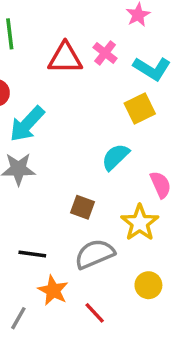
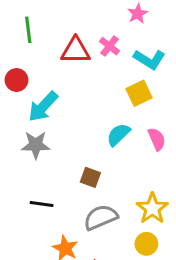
pink semicircle: (161, 185) -> (157, 139), moved
yellow star: (140, 223) -> (152, 208), moved
black line: (32, 254) -> (42, 204), moved

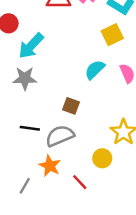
gray semicircle: (101, 217) -> (60, 136), moved
yellow circle: (146, 244) -> (102, 158), moved

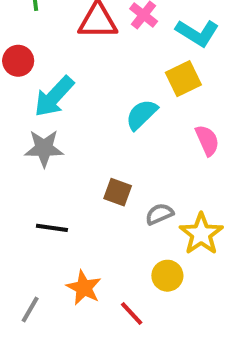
cyan semicircle: (95, 70) -> (142, 114), moved
gray semicircle: (60, 136) -> (159, 214), moved, size x0.6
gray line: (25, 186) -> (30, 310), moved

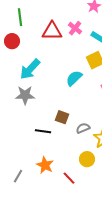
red circle: (18, 61) -> (12, 41), moved
black line: (52, 228) -> (43, 131), moved

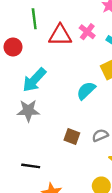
green line: (20, 17) -> (34, 19), moved
gray semicircle: (83, 128) -> (100, 135), moved
black line: (43, 131) -> (31, 166), moved

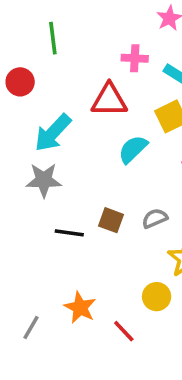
pink cross: (87, 32) -> (135, 58), turned -35
red triangle: (60, 35) -> (109, 100), moved
black line: (31, 166) -> (69, 233), moved

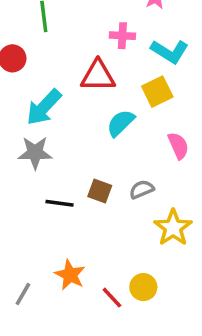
yellow circle: (157, 297) -> (143, 287), moved

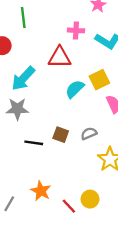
yellow square: (157, 92) -> (99, 80), moved

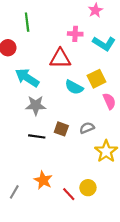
cyan arrow: (23, 78) -> (27, 78), turned 80
cyan semicircle: (75, 89) -> (74, 87), turned -108
gray star: (17, 109) -> (36, 105), moved

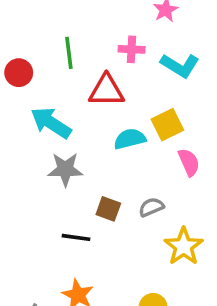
green line: (27, 22) -> (69, 53), moved
cyan semicircle: (74, 87) -> (130, 139), turned 138
black line: (37, 136) -> (76, 237), moved

